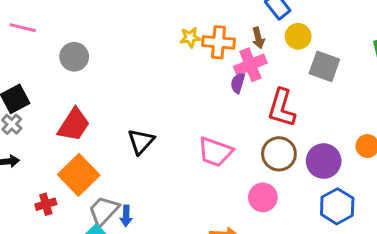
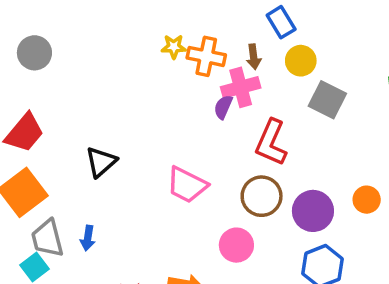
gray trapezoid: (104, 211) -> (47, 238), turned -64
blue arrow: (126, 216) -> (88, 238), moved

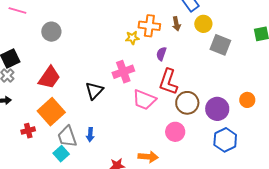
yellow star: (174, 47) -> (132, 38), moved
pink cross: (241, 87) -> (123, 72), moved
red L-shape: (271, 143) -> (168, 82), moved

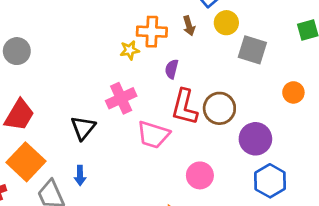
orange circle: (247, 100) -> (293, 92), moved
brown circle: (187, 103) -> (219, 108), moved
blue arrow: (90, 135) -> (80, 176), moved

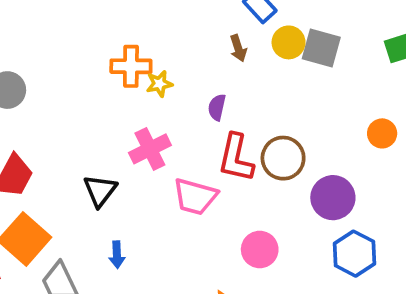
orange cross: (152, 32) -> (131, 66), moved
gray square: (252, 50) -> (321, 48), moved
blue arrow: (80, 176) -> (117, 255), moved

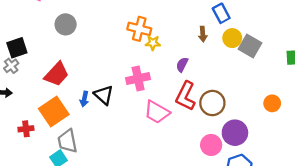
black triangle: (100, 191) -> (104, 95), turned -40
pink circle: (260, 249) -> (211, 145), moved
blue arrow: (117, 255) -> (84, 99), moved

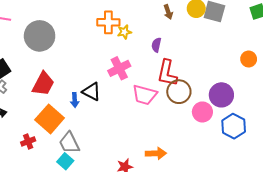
gray circle: (66, 24) -> (40, 36), size x1.5
brown circle: (212, 103) -> (179, 92), moved

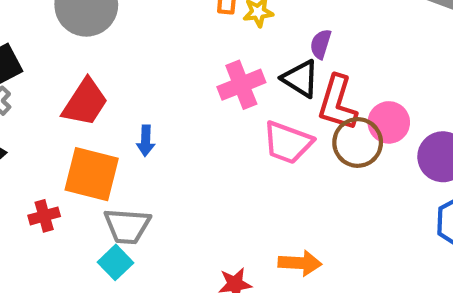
black triangle: (92, 92) -> (301, 79), moved
pink circle: (202, 112) -> (389, 122), moved
orange square: (50, 119) -> (92, 174), turned -32
gray trapezoid: (69, 143) -> (127, 226), turned -65

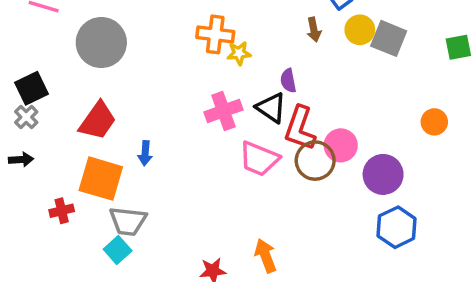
purple semicircle: (321, 44) -> (288, 81), turned -30
orange arrow: (300, 263) -> (265, 256), turned -116

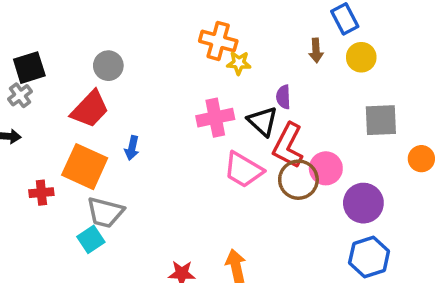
gray square: (389, 38) -> (381, 120), moved, turned -33
gray circle: (101, 43) -> (108, 66), moved, size x0.6

